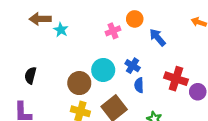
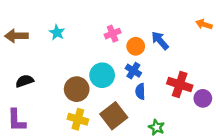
brown arrow: (40, 19) -> (16, 36), moved
orange circle: (135, 19) -> (136, 46), moved
black semicircle: (30, 75) -> (25, 81), turned 56

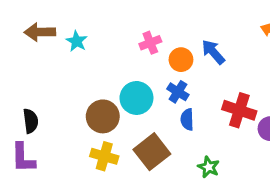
brown arrow: (16, 36) -> (40, 32), moved
black semicircle: (25, 81) -> (31, 121), moved, turned 102

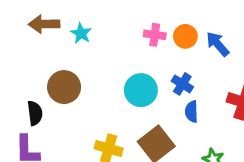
pink cross: (150, 43) -> (155, 35), turned 30
orange circle: (181, 60) -> (185, 36), moved
brown circle: (103, 116) -> (64, 87), moved

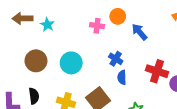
orange circle: (185, 36) -> (118, 16), moved
cyan circle: (141, 90) -> (71, 63), moved
black semicircle: (35, 113) -> (34, 96), moved

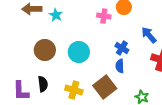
blue arrow: (139, 32) -> (149, 35), moved
blue semicircle: (122, 77) -> (120, 66), moved

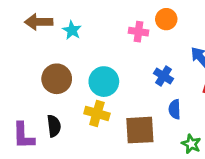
blue semicircle: (120, 66) -> (175, 109), moved
brown square: (105, 87) -> (140, 130), turned 35
yellow cross: (74, 90) -> (97, 113), moved

